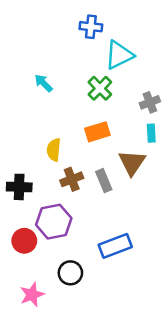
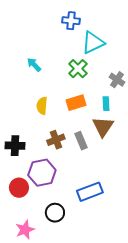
gray cross: (150, 102) -> (117, 80), turned -35
cyan rectangle: (151, 133) -> (106, 104), moved
yellow semicircle: (54, 150) -> (42, 106), moved

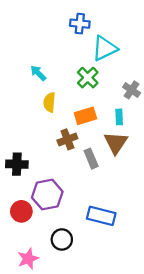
yellow semicircle: (42, 106) -> (49, 102), moved
brown cross: (56, 140) -> (67, 139), moved
blue rectangle: (90, 192) -> (101, 216), turned 35

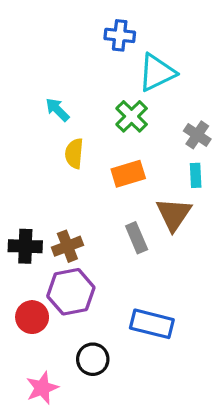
cyan rectangle: (119, 117) -> (196, 175), moved
brown cross: (67, 139) -> (67, 246), moved

